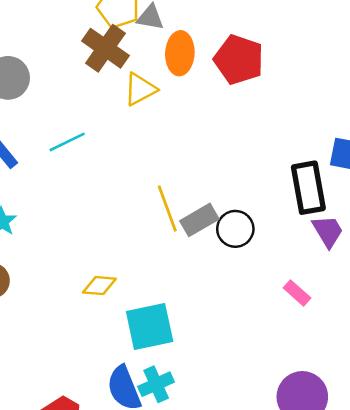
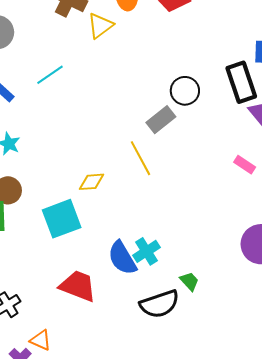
yellow line: (167, 208) -> (140, 158), moved
black circle: (235, 229) -> (185, 91), moved
cyan square: (150, 327) -> (62, 219), moved

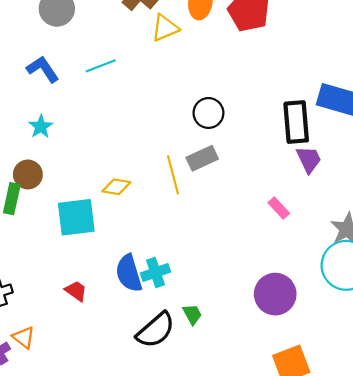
black circle: (185, 91) -> (208, 113), moved
gray rectangle: (161, 120) -> (202, 158), moved
red trapezoid: (78, 286) -> (76, 291), size x0.6
black semicircle: (159, 304) -> (156, 330), turned -36

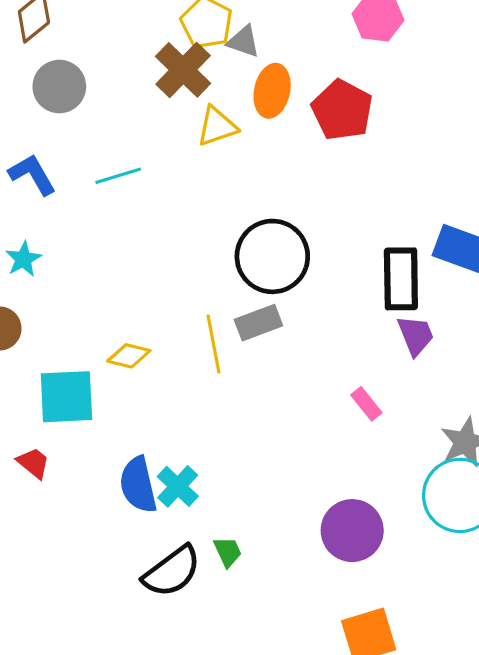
black circle: (208, 113) -> (272, 256), size x1.6
cyan cross: (156, 273) -> (178, 486), turned -32
red trapezoid: (76, 291) -> (33, 463), moved

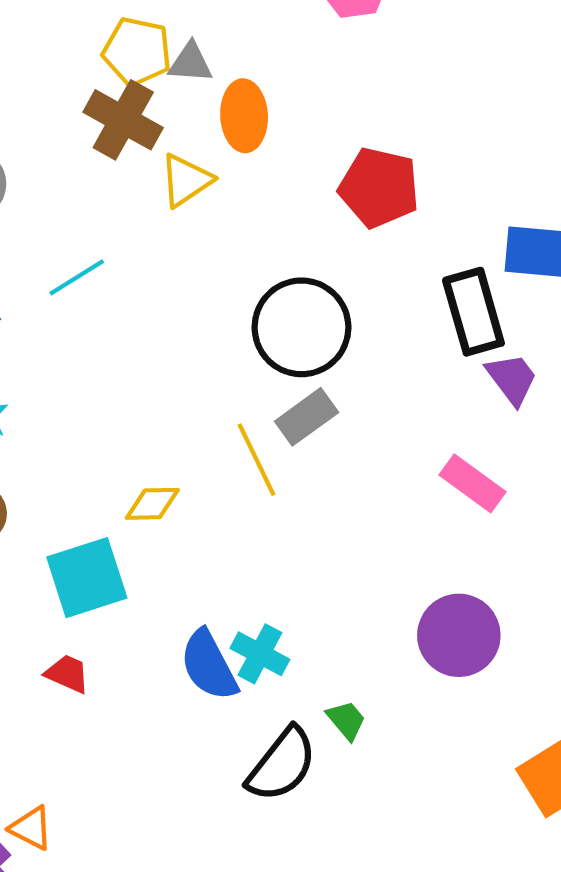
red pentagon: (342, 110) -> (379, 188), moved
pink rectangle: (366, 404) -> (472, 483), size x1.4
purple circle: (352, 531) -> (459, 635), moved

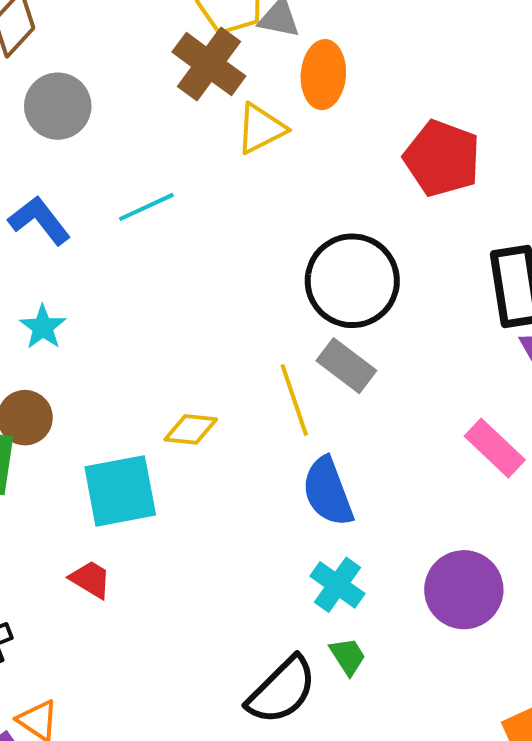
gray rectangle: (307, 417) -> (346, 366), turned 66
cyan cross: (260, 654) -> (337, 585), moved
blue semicircle: (209, 665) -> (328, 492), moved

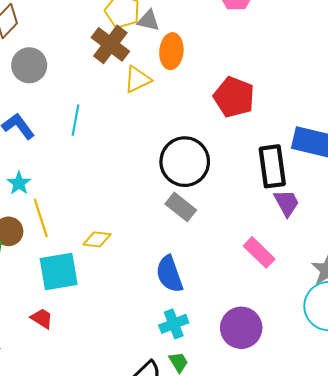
cyan line: (146, 207) -> (76, 120), turned -56
yellow line: (294, 400) -> (41, 218), moved
cyan cross: (337, 585) -> (174, 324), turned 32

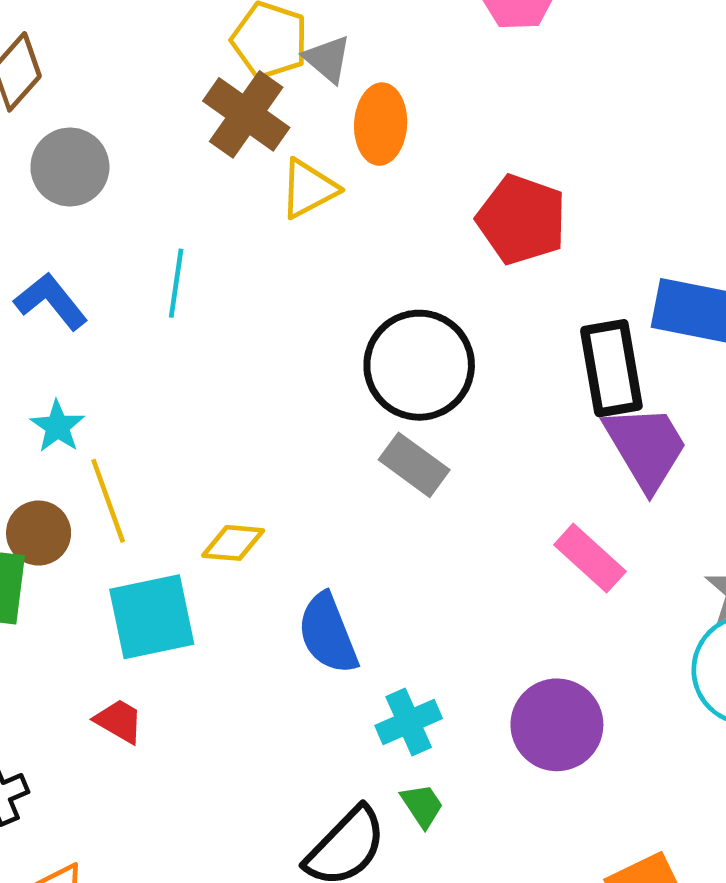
gray triangle: (148, 21) -> (328, 59), turned 30
purple trapezoid: (287, 203) -> (646, 447), size x1.5
blue semicircle: (169, 274) -> (328, 634), moved

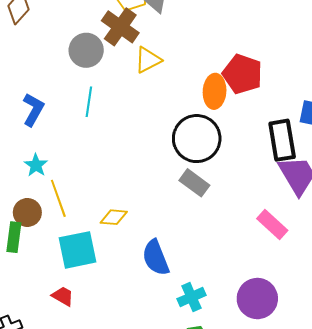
orange ellipse: (381, 124) -> (215, 91), moved
gray circle: (70, 167) -> (86, 50), moved
blue L-shape: (51, 301) -> (33, 110), turned 68

